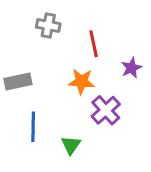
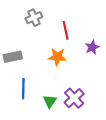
gray cross: (48, 25) -> (34, 18), turned -35
purple cross: (106, 110) -> (74, 98), moved

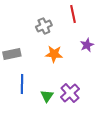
gray cross: (34, 18) -> (44, 26), moved
red line: (66, 30) -> (73, 14), moved

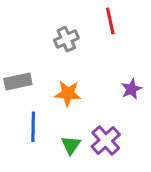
purple star: (87, 45) -> (131, 89), moved
orange star: (54, 54) -> (68, 94), moved

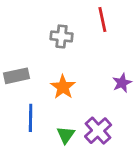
gray cross: (66, 39) -> (62, 36), turned 30
orange star: (68, 94) -> (63, 87), turned 30

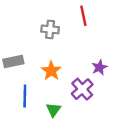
purple cross: (98, 131) -> (82, 89), moved

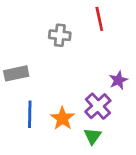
orange star: (51, 71) -> (62, 118), moved
green triangle: (54, 110) -> (92, 136), moved

